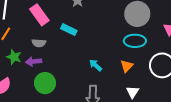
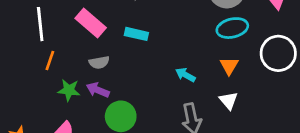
purple arrow: (34, 61) -> (98, 90), turned 42
white triangle: (133, 92) -> (229, 100), moved

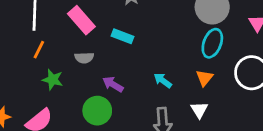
cyan ellipse: (232, 28) -> (212, 43), turned -64
purple arrow: (98, 90) -> (113, 84), moved

